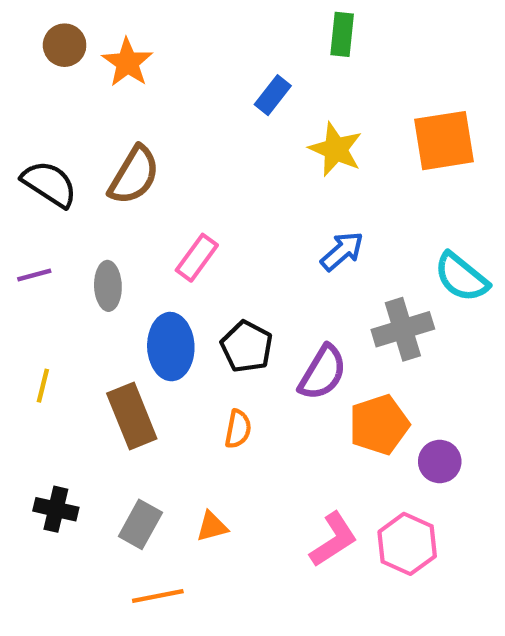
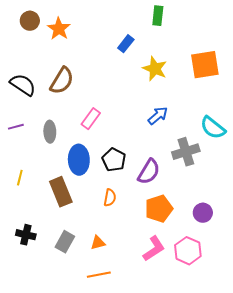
orange pentagon: (379, 425) -> (159, 209), moved
orange line: (158, 596) -> (99, 275), moved

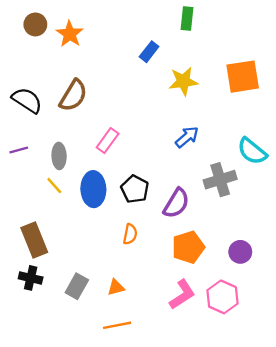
yellow star: (155, 69) -> (183, 81), turned -30
yellow line: (20, 178) -> (54, 186), moved, turned -56
brown rectangle: (61, 192) -> (34, 240), moved

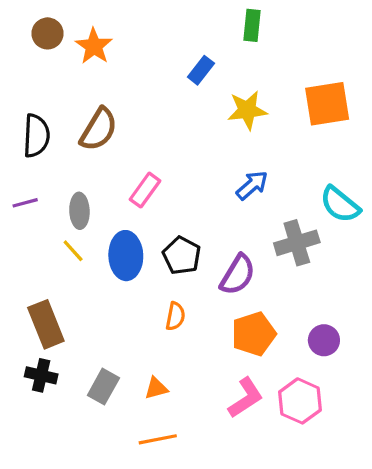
black semicircle: (27, 100) -> (36, 136), turned 60

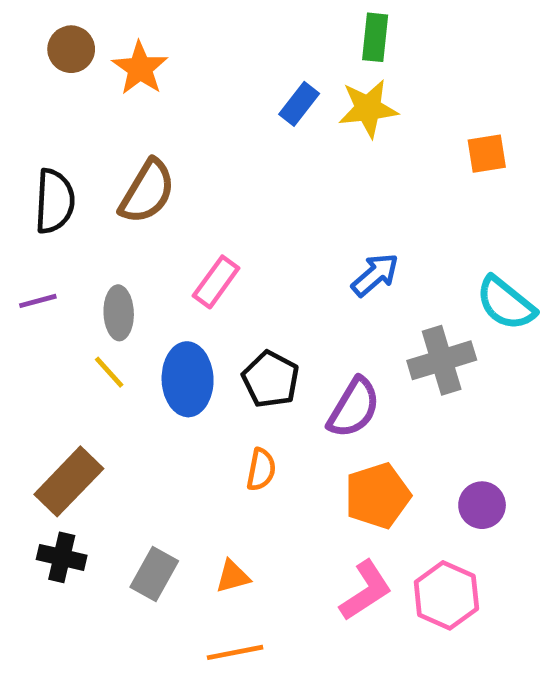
orange square: (327, 104) -> (487, 154), size x0.6
yellow star: (247, 110) -> (368, 109), moved
brown rectangle: (46, 324) -> (69, 481), turned 66

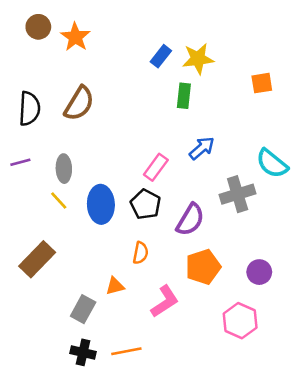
green rectangle: (375, 37) -> (184, 96), moved
pink rectangle: (216, 282) -> (156, 167), moved
black cross: (62, 557) -> (83, 352), moved
orange triangle: (233, 576) -> (115, 286), moved
pink L-shape: (366, 591) -> (165, 301), moved

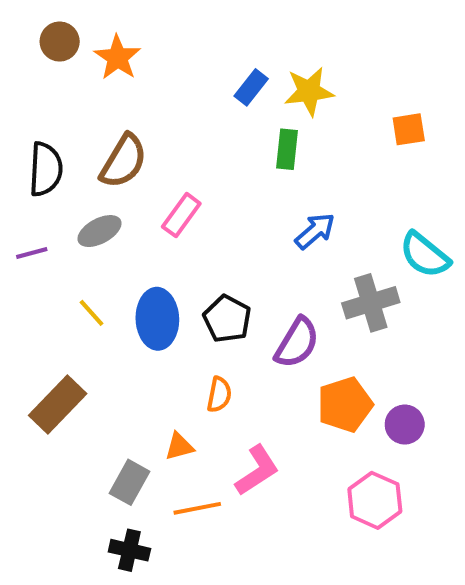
pink rectangle: (156, 167) -> (181, 215), moved
gray ellipse: (64, 169) -> (100, 231), moved, turned 64
orange pentagon: (203, 267) -> (345, 405), moved
orange line: (126, 351) -> (197, 508), moved

